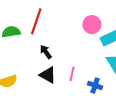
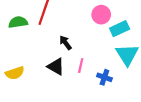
black arrow: (46, 52) -> (66, 43), moved

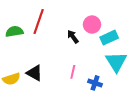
black arrow: (66, 43) -> (73, 37), moved
black triangle: (56, 67) -> (35, 73), moved

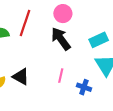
pink circle: (92, 25) -> (63, 14), moved
black arrow: (73, 37) -> (61, 39), size x1.6

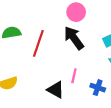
red line: (25, 23) -> (38, 43), moved
black triangle: (21, 77) -> (56, 90), moved

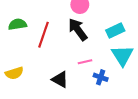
pink line: (74, 76) -> (85, 62), moved, turned 64

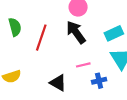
green semicircle: (17, 24) -> (15, 27), turned 84
blue cross: (101, 77) -> (99, 81), turned -32

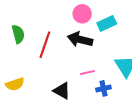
black arrow: (76, 32) -> (80, 39), turned -40
cyan rectangle: (114, 33) -> (107, 23), moved

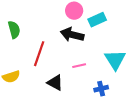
red line: (45, 45) -> (39, 54), moved
blue cross: (103, 88) -> (101, 89), moved

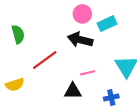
red line: (39, 54) -> (45, 60), turned 35
black triangle: (55, 83) -> (73, 91), moved, turned -30

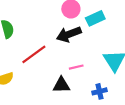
black arrow: (80, 40) -> (69, 34), turned -35

